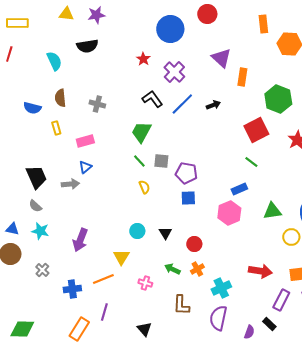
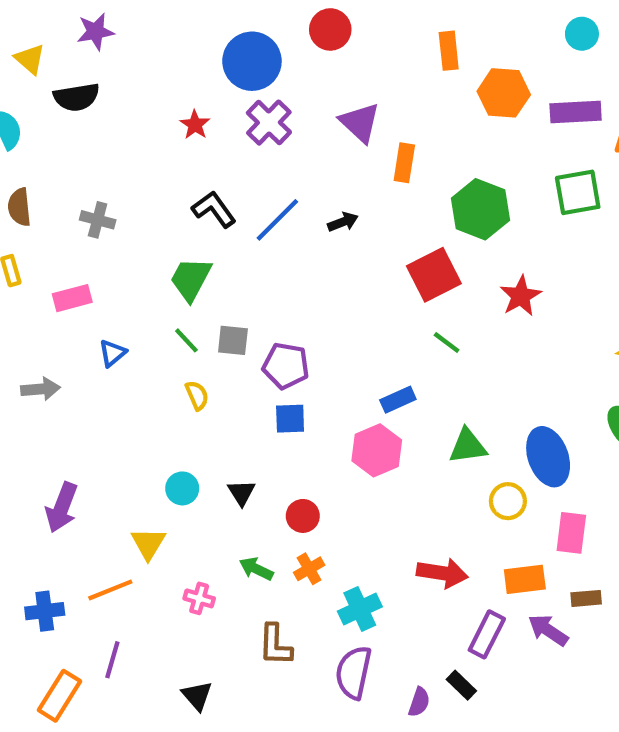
yellow triangle: (66, 14) -> (30, 59), moved, turned 35
purple cross: (174, 72) -> (269, 123), moved
green line: (251, 162) -> (447, 343), moved
blue triangle: (85, 167) -> (112, 353), moved

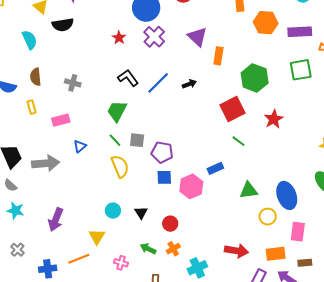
gray arrow: (40, 389) -> (46, 163), size x1.5
yellow semicircle: (197, 395) -> (120, 166), size x1.6
pink hexagon: (377, 450) -> (191, 186), moved

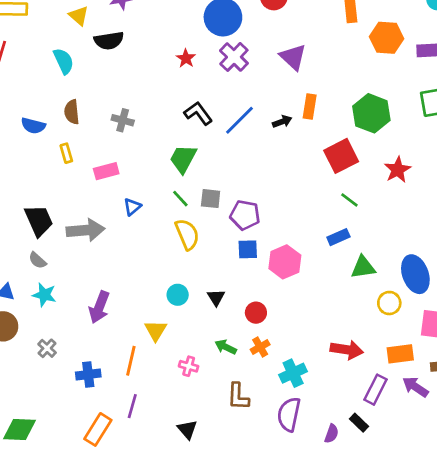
orange rectangle: (218, 56) -> (310, 106), moved
blue rectangle: (215, 168) -> (338, 237), moved
orange line: (79, 259) -> (131, 361), turned -55

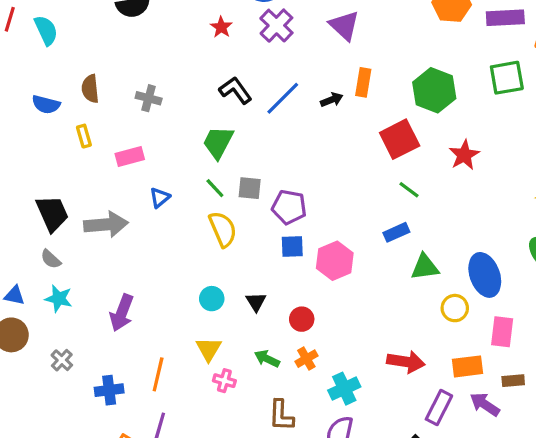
cyan semicircle: (64, 61) -> (46, 30), moved
yellow triangle: (156, 330) -> (209, 349), moved

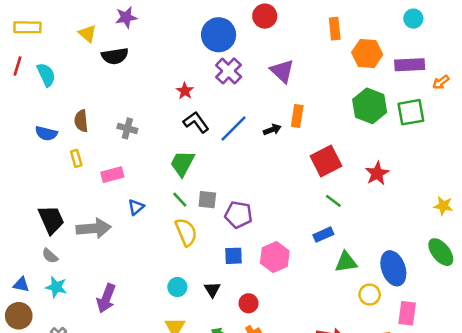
red star: (221, 27) -> (185, 91), moved
green hexagon: (434, 90) -> (370, 106), moved
blue square: (292, 247) -> (234, 256), moved

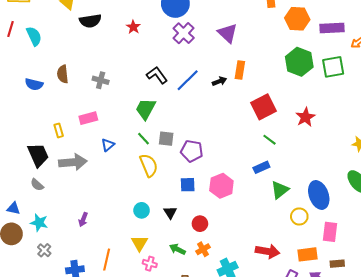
red star: (185, 91) -> (133, 27), moved
yellow rectangle: (76, 158) -> (59, 130), moved
green triangle: (346, 262) -> (280, 190), turned -30
cyan star: (56, 287) -> (39, 223), moved
purple arrow: (106, 298) -> (83, 220), size x0.6

